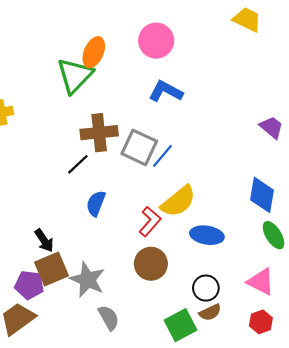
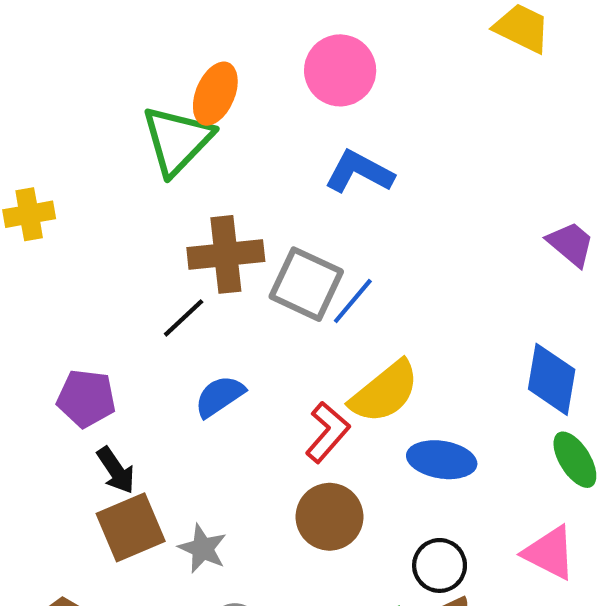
blue semicircle: (96, 203) -> (220, 396), turned 35
gray star: (87, 280) -> (203, 549), size x0.7
purple pentagon: (29, 285) -> (86, 398), moved

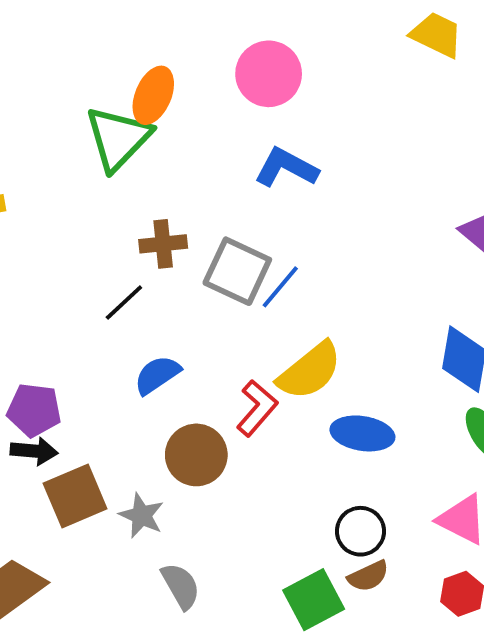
brown cross: (226, 254) -> (163, 244), size x0.7
purple pentagon: (86, 398) -> (34, 410), moved
black arrow: (116, 470) -> (34, 451), moved, turned -51
brown circle: (330, 517) -> (196, 455), moved

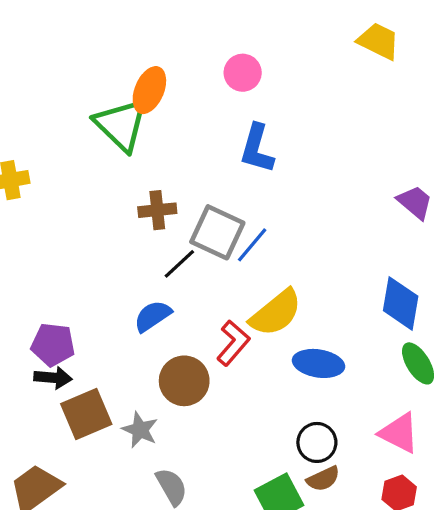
pink circle: (269, 74) -> (243, 73), size x0.7
green triangle: (118, 138) -> (121, 125), turned -30
blue L-shape: (286, 168) -> (257, 149), turned -102
black line: (124, 302) -> (179, 264), moved

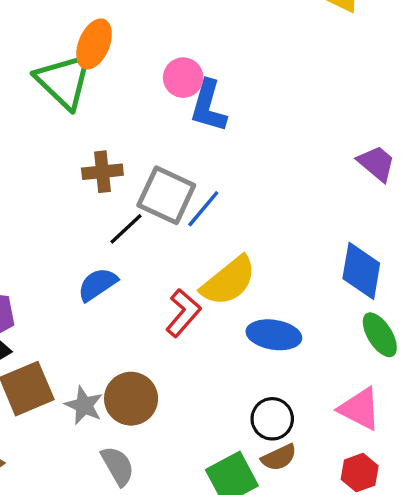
pink circle: (243, 73) -> (183, 78), moved
brown circle: (184, 381) -> (131, 399), moved

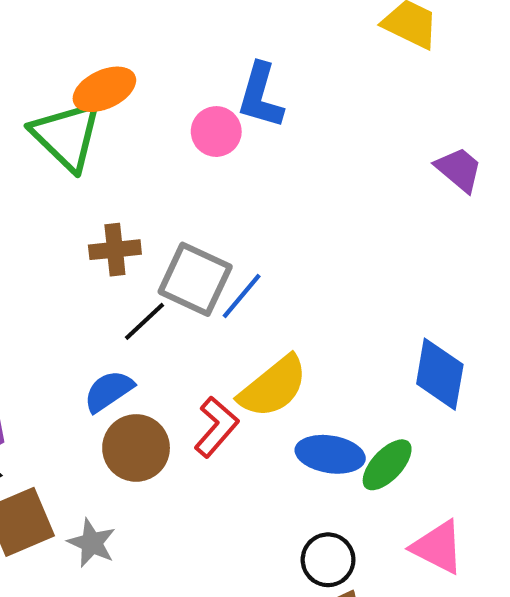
orange ellipse: (94, 44) -> (104, 89), turned 42
blue L-shape: (208, 106) -> (261, 96), moved
purple trapezoid: (376, 163) -> (459, 169), moved
green ellipse: (380, 335) -> (387, 465), moved, turned 75
brown circle: (131, 399) -> (136, 448), moved

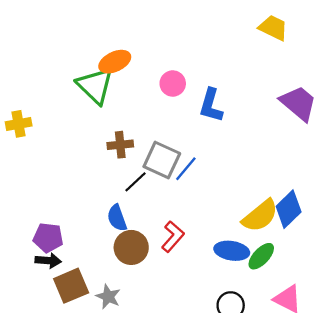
blue L-shape: (261, 96) -> (211, 105), moved
purple trapezoid: (459, 169) -> (298, 103), size x1.5
blue diamond: (440, 374) -> (289, 209), turned 36
yellow semicircle: (273, 387) -> (260, 216), moved
blue semicircle: (109, 391) -> (117, 218), turned -76

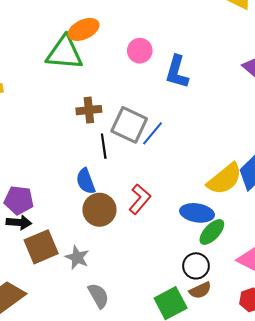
green triangle: (95, 86) -> (64, 53), turned -39
black line: (136, 182) -> (104, 146), turned -55
green ellipse: (261, 256) -> (212, 232), moved

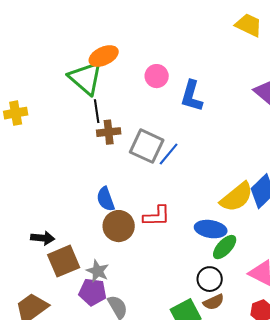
green triangle: (64, 53) -> (86, 78), turned 36
black line: (104, 146) -> (97, 111), moved
red L-shape: (140, 199) -> (157, 216), turned 48
purple pentagon: (19, 200) -> (93, 292), moved

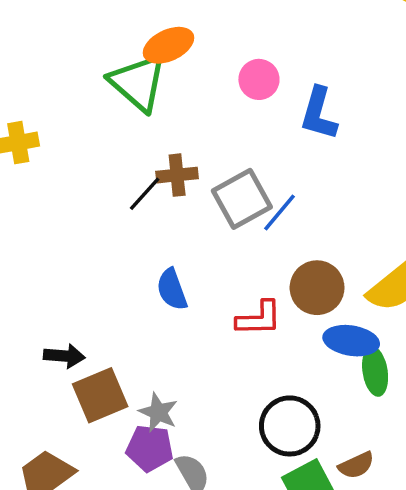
black line: (97, 111) -> (145, 194), moved, turned 50
gray square: (147, 146) -> (242, 199), turned 36
brown circle: (119, 226) -> (317, 288), moved
green ellipse: (225, 247) -> (375, 371), turned -52
black circle: (210, 279) -> (290, 426), moved, size x1.4

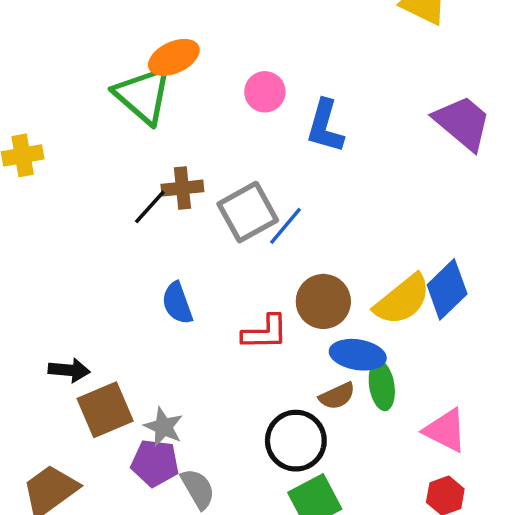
brown semicircle: (356, 465) -> (337, 396), moved

